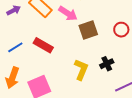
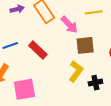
yellow L-shape: (81, 70) -> (76, 71), moved

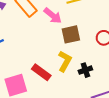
red rectangle: (38, 50) -> (41, 72), moved

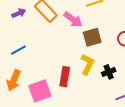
red rectangle: (41, 72) -> (65, 77), turned 66

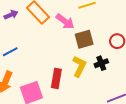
black cross: (109, 72) -> (101, 63), moved

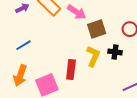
black cross: (101, 63) -> (115, 52), turned 32

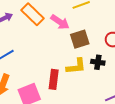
yellow L-shape: (93, 56) -> (76, 66), turned 60

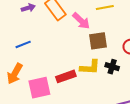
red rectangle: (54, 79) -> (66, 76), turned 54

